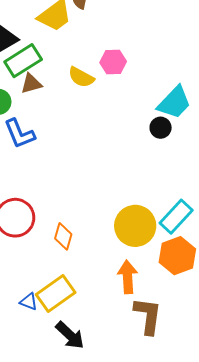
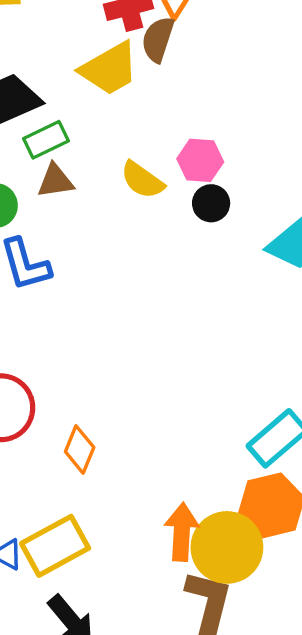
green rectangle: (23, 61) -> (46, 140), size x0.7
black circle: (161, 128) -> (211, 203), moved
yellow circle: (135, 226) -> (227, 547), moved

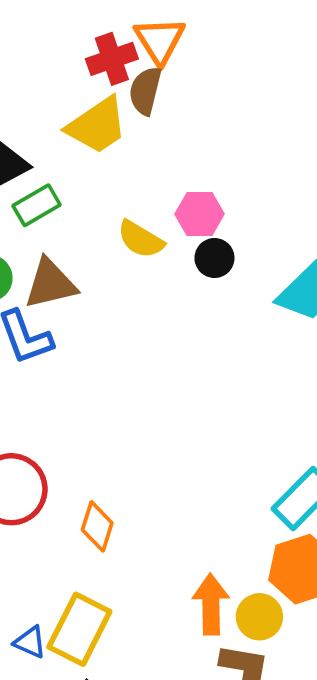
brown triangle: (55, 181) -> (50, 284), moved, size x1.4
yellow rectangle: (55, 546) -> (79, 629), turned -30
yellow circle: (227, 547) -> (259, 617), size x0.6

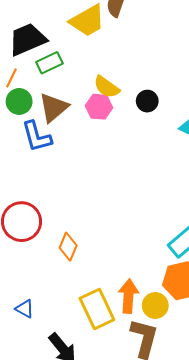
pink hexagon: (200, 214) -> (99, 107), moved
brown triangle: (50, 284) -> (53, 108), turned -32
yellow rectangle: (79, 629) -> (97, 309), moved, turned -57

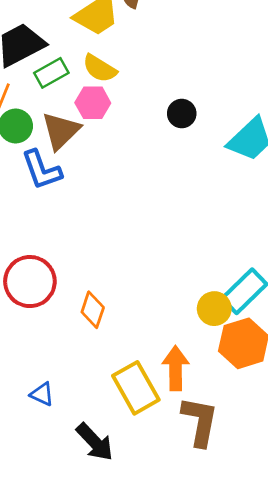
yellow semicircle: (107, 87) -> (100, 68), moved
pink hexagon: (99, 107) -> (93, 103), moved
yellow circle: (155, 305) -> (214, 309), moved

